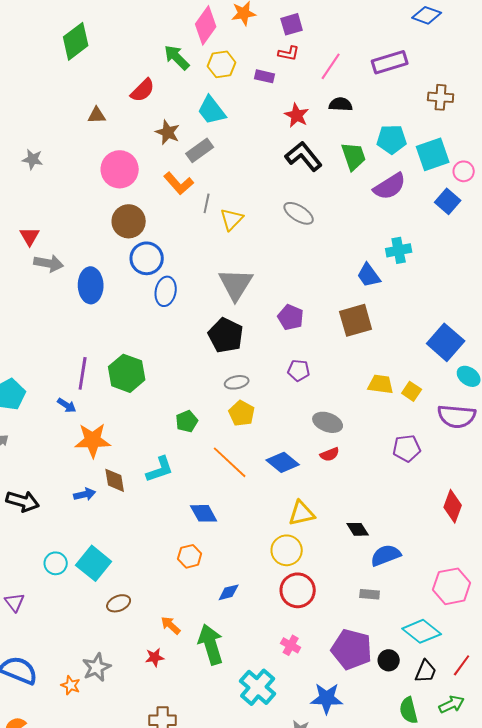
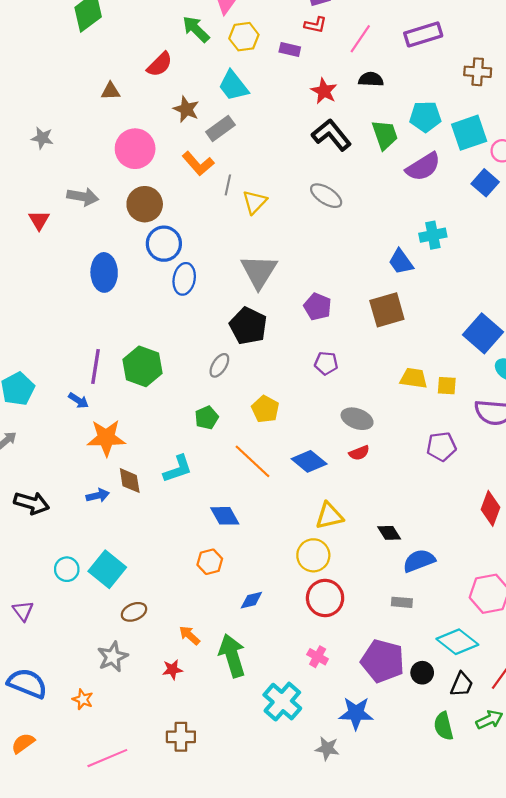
gray arrow: (49, 263) -> (83, 197), moved
gray ellipse: (237, 382) -> (219, 365), moved, turned -45
yellow square: (412, 391) -> (447, 386), turned -30
gray star: (97, 667) -> (113, 657), moved

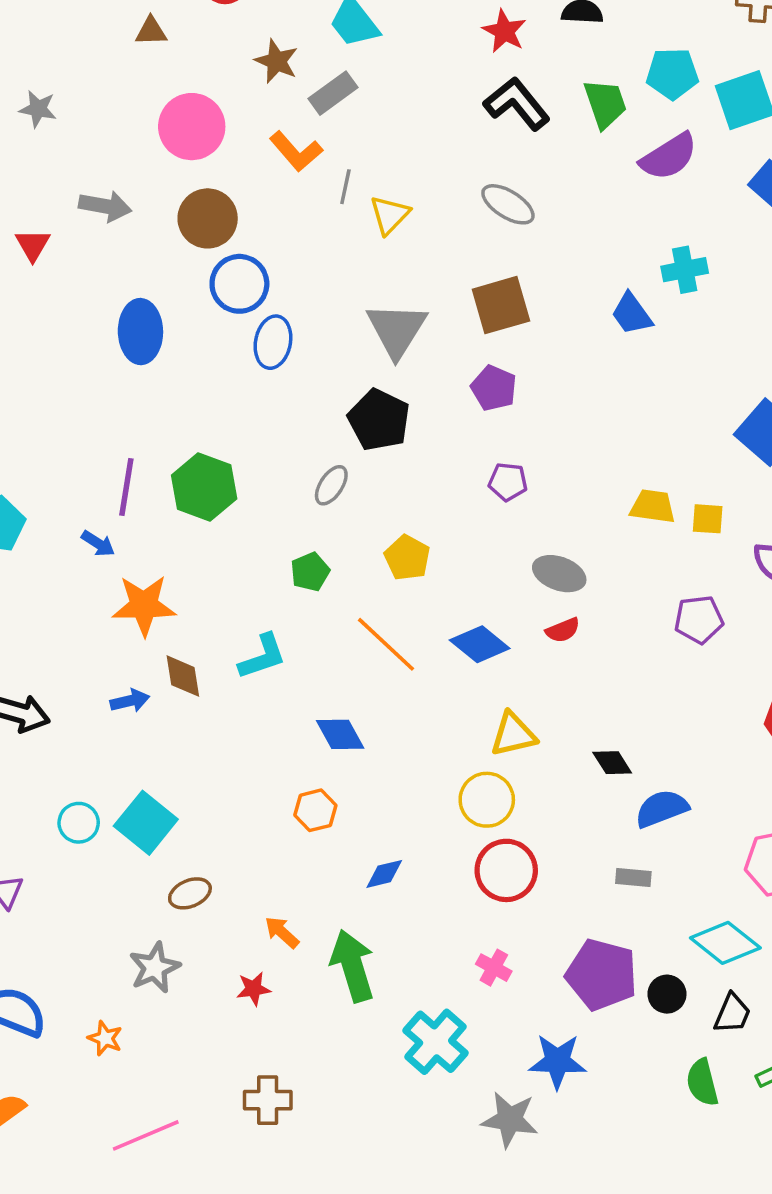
brown square: (387, 310) -> (501, 305), moved
gray star: (327, 748) -> (510, 1120), size x1.4

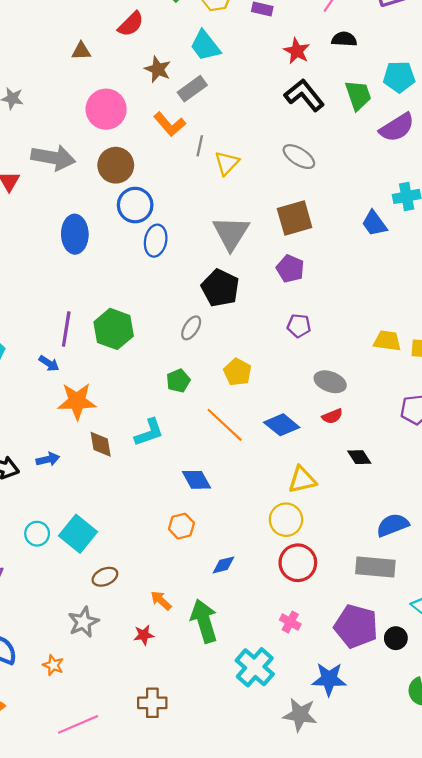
gray arrow: (105, 206) -> (53, 158), size x1.4
blue arrow: (130, 701) -> (48, 459), moved
black diamond: (612, 763) -> (359, 457), moved
gray rectangle: (633, 877) -> (375, 567), size x1.8

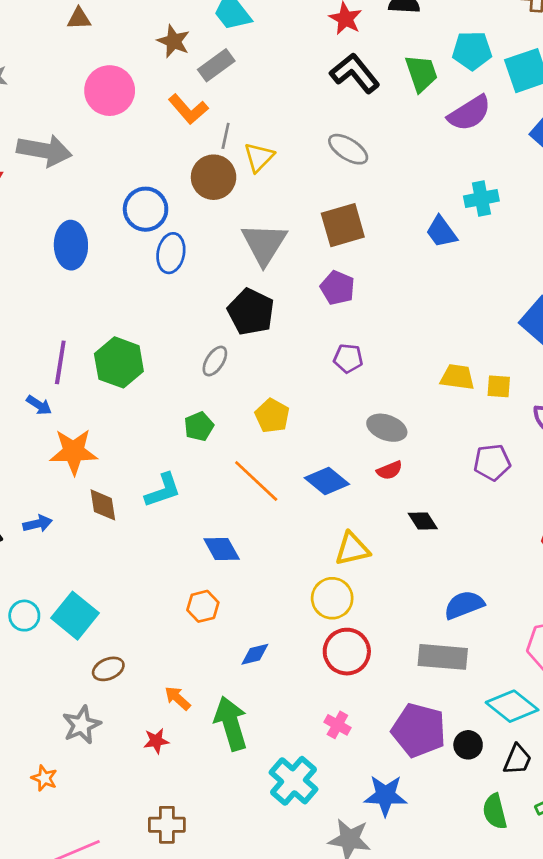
brown circle: (116, 165) -> (214, 177), moved

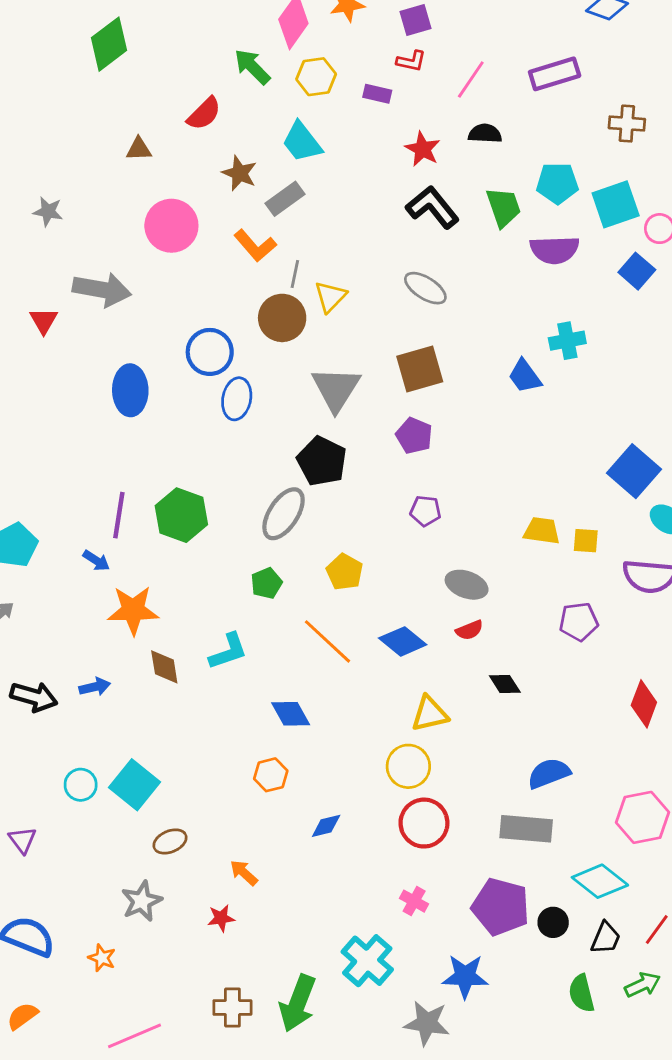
purple semicircle: (469, 113) -> (555, 250), turned 30
gray ellipse: (215, 361) -> (284, 514), size x1.6
green arrow: (231, 724) -> (298, 1003), moved, turned -142

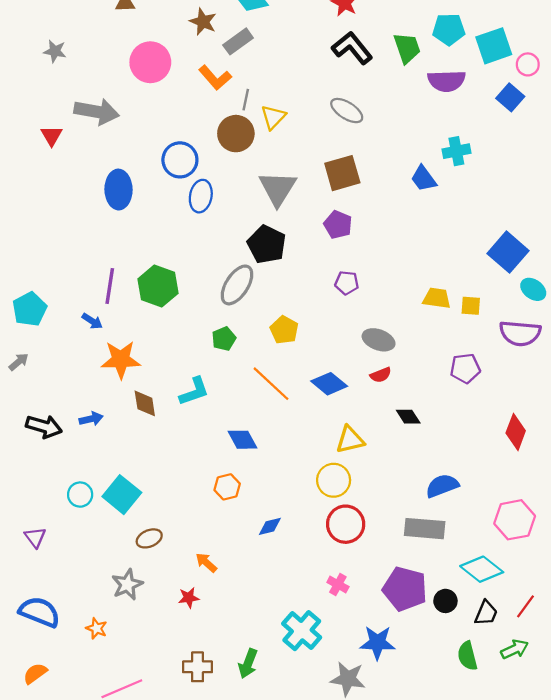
green arrow: (298, 1003) -> (248, 664), size x0.7

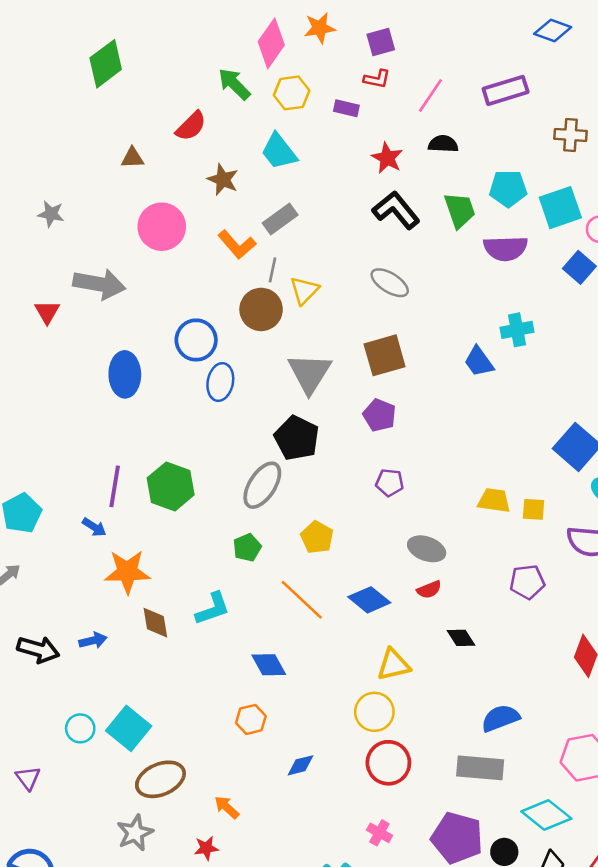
gray rectangle: (238, 41) -> (280, 219), moved
brown ellipse: (149, 538) -> (160, 779), size x1.6

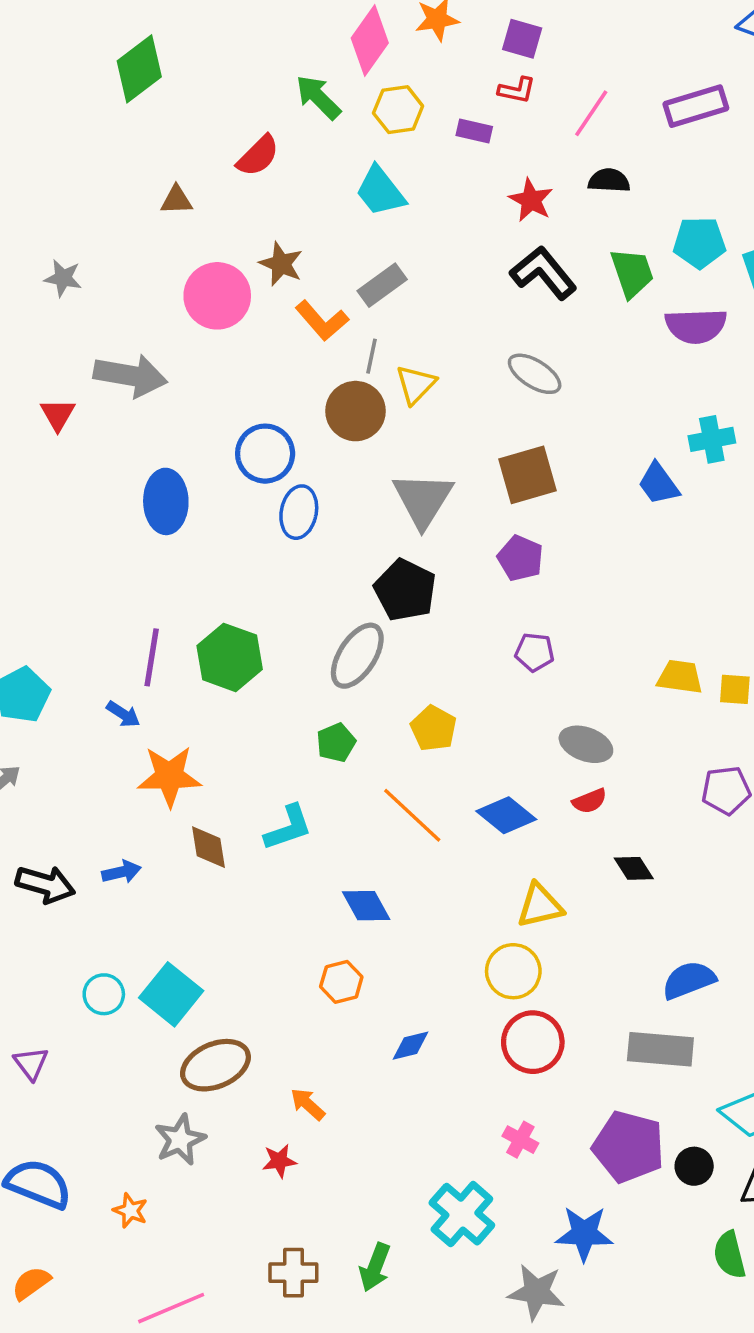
purple square: (381, 42) -> (522, 39), turned 32
brown star: (223, 180) -> (281, 264), moved

